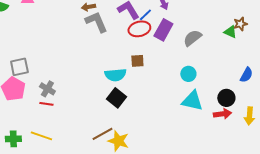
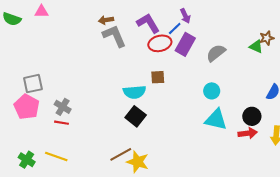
blue line: (145, 15) -> (175, 29), moved
green cross: (13, 139) -> (27, 160), turned 35

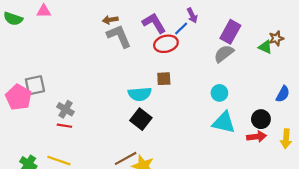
purple rectangle: (185, 44) -> (230, 32), moved
pink pentagon: (27, 107) -> (19, 97), moved

